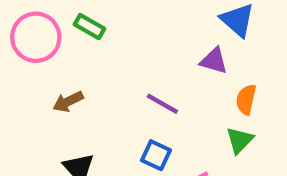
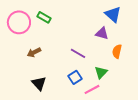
green triangle: (240, 140) -> (101, 72), moved
blue square: (156, 155) -> (75, 77), turned 32

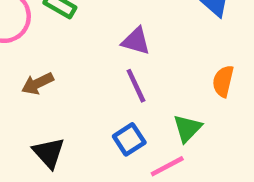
purple triangle: (102, 33) -> (136, 41), moved
purple line: (78, 53) -> (136, 86), turned 35

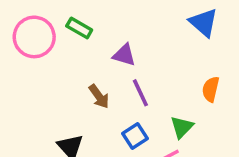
purple triangle: (136, 41) -> (124, 55), moved
brown arrow: (38, 83) -> (99, 96), moved, turned -100

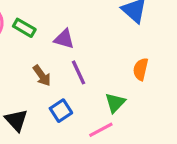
green rectangle: (79, 28) -> (24, 28), moved
blue square: (135, 136) -> (61, 111), moved

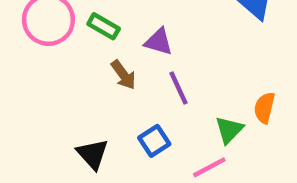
orange semicircle: (141, 69) -> (264, 108), moved
brown arrow: (42, 76) -> (123, 75), moved

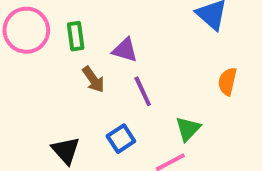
green rectangle: (104, 26) -> (76, 36), turned 52
orange semicircle: (264, 108) -> (227, 81), moved

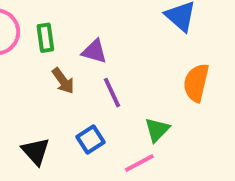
orange semicircle: (227, 81) -> (196, 83), size x1.4

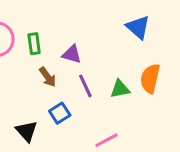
green triangle: (157, 130) -> (120, 89), moved, turned 35
blue square: (90, 140) -> (60, 113), moved

